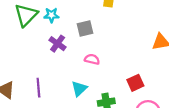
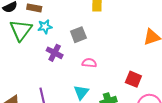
red square: (135, 83) -> (133, 79), turned -35

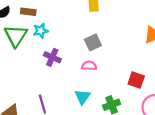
gray square: (78, 35) -> (93, 42), moved

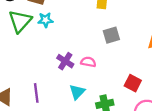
gray square: (93, 42) -> (111, 35), moved
purple cross: (52, 57) -> (65, 61), moved

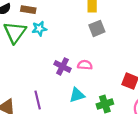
gray square: (111, 35) -> (97, 28), moved
cyan triangle: (77, 92) -> (77, 95), turned 35

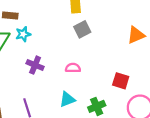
purple cross: (63, 66) -> (35, 65), moved

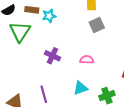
cyan star: (23, 34) -> (49, 16), moved

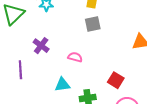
purple line: (44, 94) -> (20, 70), moved

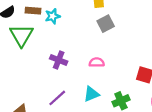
purple line: (20, 70) -> (57, 98), moved, turned 66

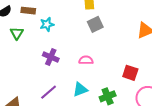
cyan star: (53, 16) -> (47, 24), moved
green triangle: (21, 35) -> (17, 33), size x0.6

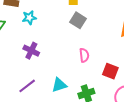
gray square: (95, 24) -> (78, 20), turned -35
pink semicircle: (86, 60) -> (84, 55), moved, turned 80

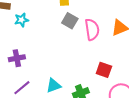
purple cross: (31, 51) -> (17, 58), moved, turned -35
pink semicircle: (84, 55) -> (92, 30), moved, size x1.5

